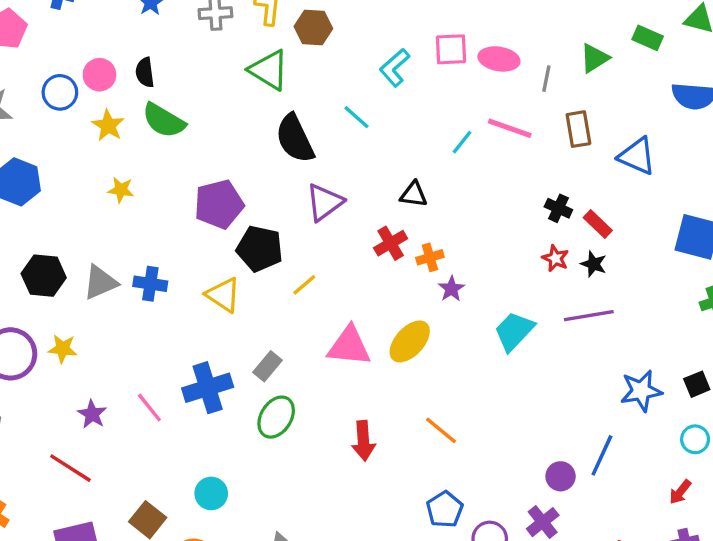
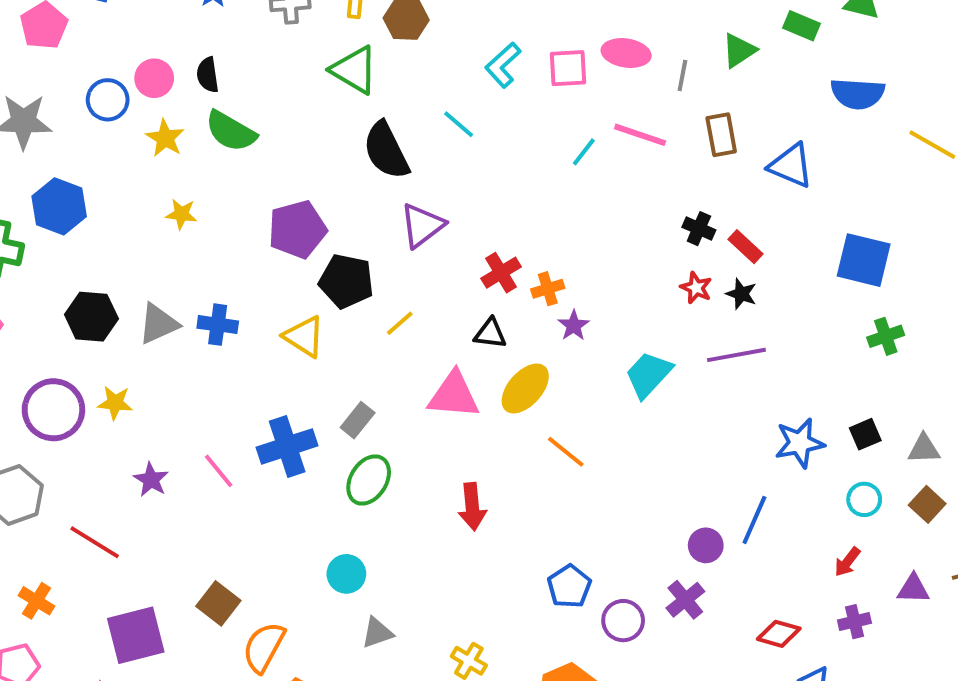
pink square: (451, 49) -> (568, 68), moved
black triangle: (414, 194) -> (490, 333), moved
orange line: (441, 430) -> (566, 452), moved
red line: (70, 468) -> (95, 542), moved
cyan circle: (211, 493) -> (346, 574), moved

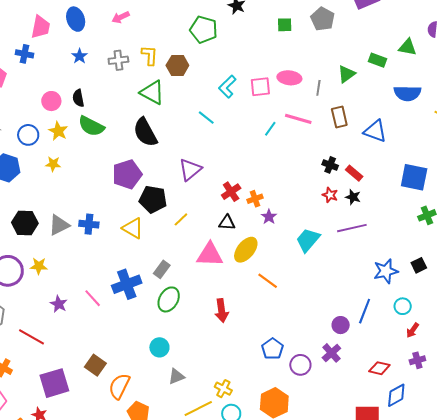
blue circle: (108, 100) -> (28, 135), moved
black semicircle: (386, 151) -> (145, 132), moved
yellow star: (181, 214) -> (53, 164), moved
cyan circle: (864, 499) -> (403, 306), moved

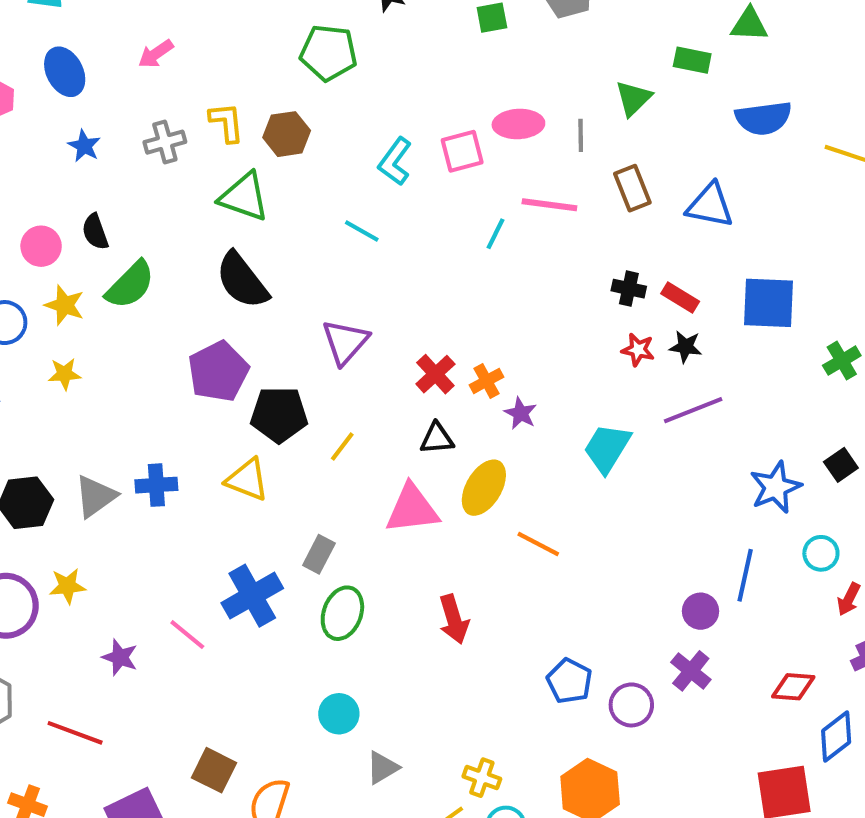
green semicircle: (91, 126) -> (130, 285), turned -64
blue square: (414, 177) -> (768, 303), moved

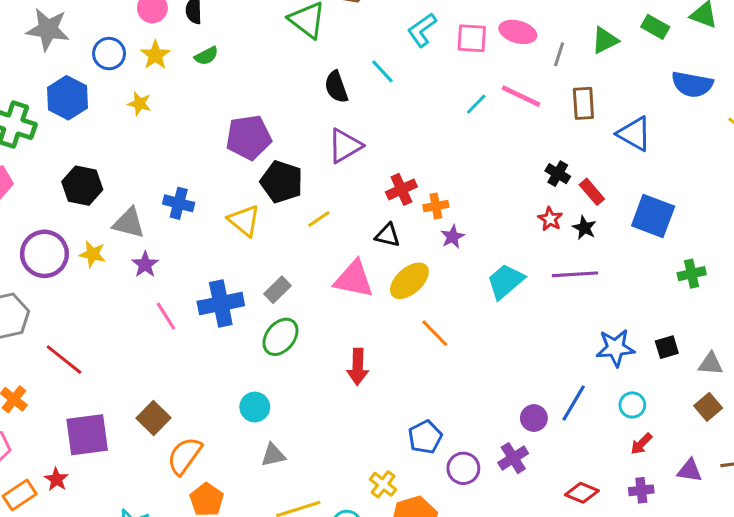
black semicircle: (242, 280) -> (336, 87), moved, size x0.7
green semicircle: (130, 285) -> (206, 56), size x0.6
gray triangle: (96, 496) -> (129, 223), moved, turned 32
purple star: (120, 657) -> (145, 264), moved
yellow cross: (482, 778) -> (383, 484), moved

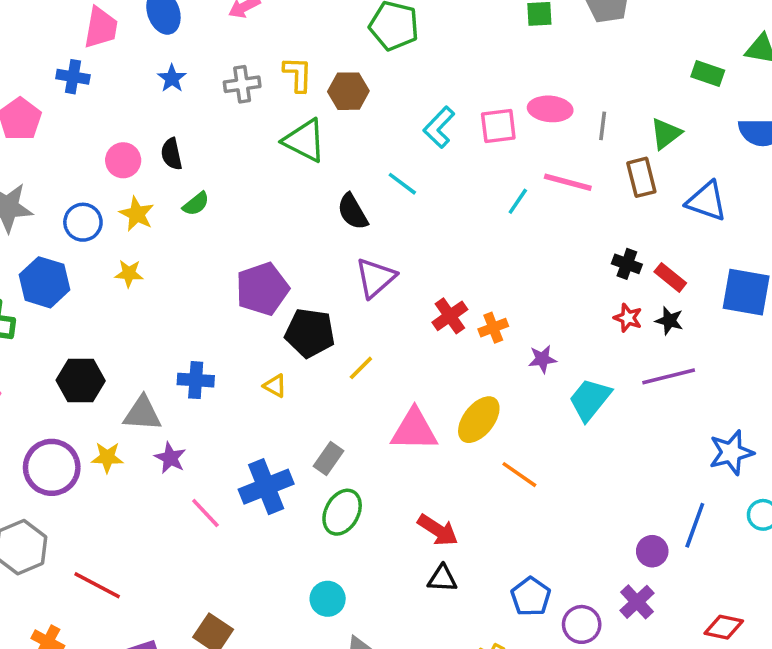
green triangle: (605, 40) -> (666, 134), moved
yellow triangle: (244, 220) -> (275, 386), size x0.6
black triangle: (388, 235) -> (442, 579), moved
purple star: (452, 237) -> (542, 359), moved, turned 30
red arrow: (358, 367) -> (438, 530), turned -48

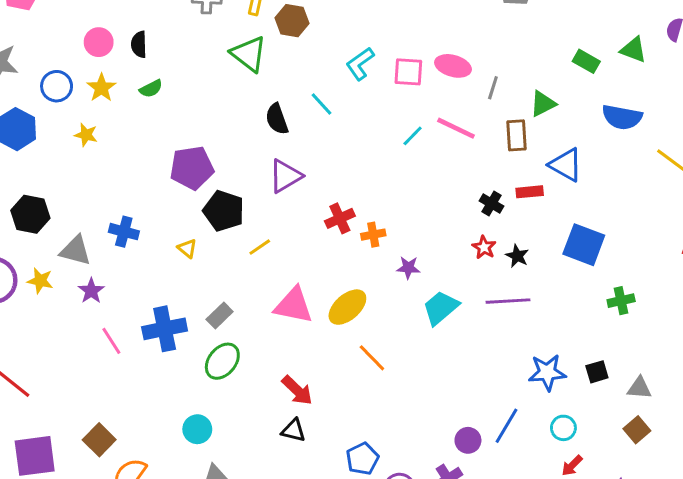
red rectangle: (670, 277) -> (530, 192), moved, turned -55

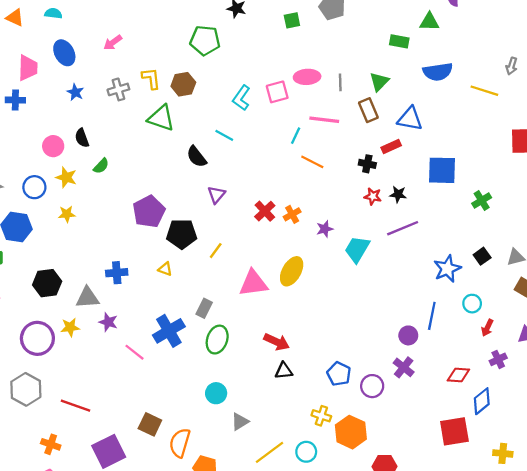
purple triangle: (285, 176) -> (216, 195), size x0.7
orange line: (372, 358) -> (312, 162), moved

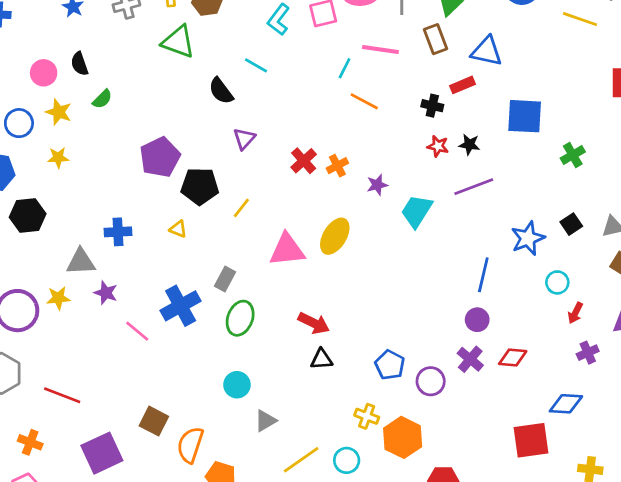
black hexagon: (47, 283) -> (28, 216), moved
blue line: (432, 316) -> (483, 275), moved
red diamond: (458, 375) -> (513, 357), moved
blue diamond: (482, 401) -> (566, 404), turned 40

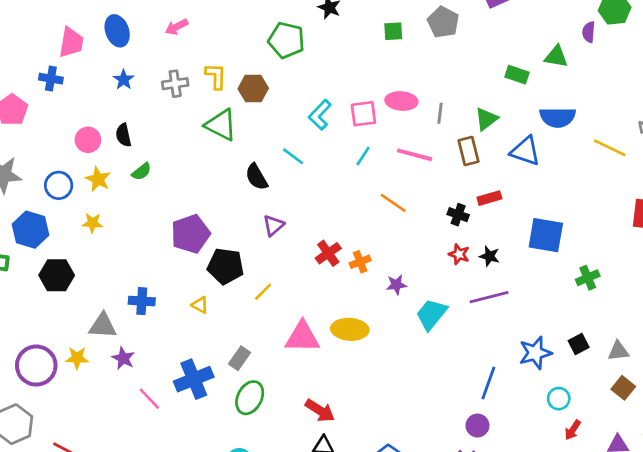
blue triangle: (487, 51) -> (525, 151), moved
cyan line: (345, 68) -> (363, 156), moved
yellow ellipse: (335, 236) -> (350, 329), turned 56

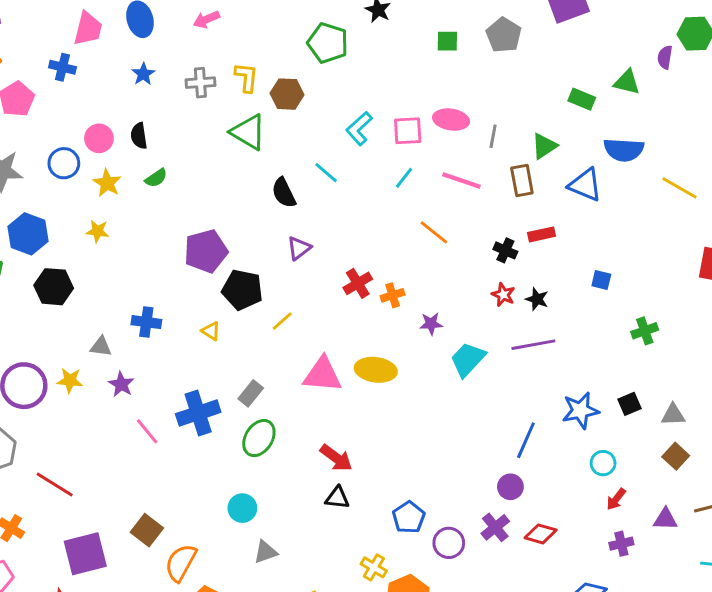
blue circle: (59, 185) -> (64, 163), moved
blue square: (546, 235) -> (601, 280), size x0.5
gray triangle: (103, 326) -> (101, 346), size x0.7

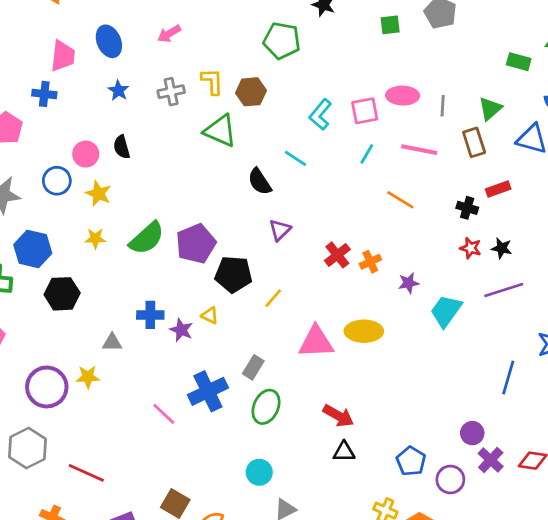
green semicircle: (156, 178) -> (147, 238), moved, size x1.8
purple star: (121, 384) -> (181, 330), moved
purple circle: (510, 487) -> (472, 433), moved

